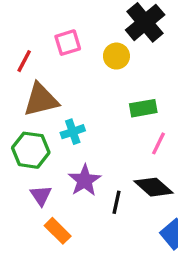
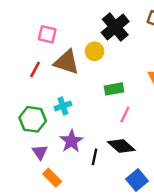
pink square: (68, 43) -> (47, 34), moved, turned 30
red line: (24, 61) -> (35, 70), moved
brown triangle: (41, 100) -> (67, 62), moved, turned 32

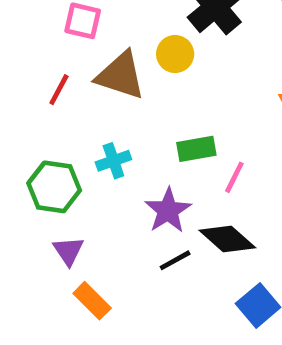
green rectangle: (114, 89) -> (196, 149), moved
purple star: (71, 141) -> (168, 211), moved
black line: (95, 157) -> (175, 260), turned 49

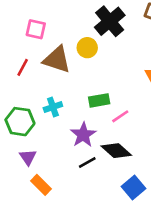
pink line: (234, 177) -> (120, 116), turned 30

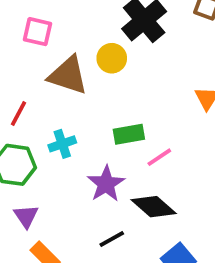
red line: (23, 67) -> (18, 113), moved
black line: (87, 162) -> (112, 239), moved

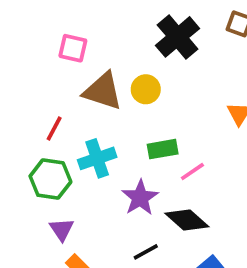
yellow circle: (112, 58) -> (146, 89), moved
cyan cross: (62, 144) -> (97, 158), size x1.4

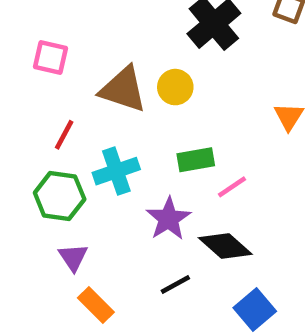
pink square: (73, 48) -> (50, 58), moved

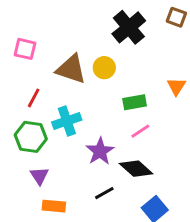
green rectangle: (196, 160) -> (135, 102), moved
orange rectangle: (96, 305) -> (54, 206), turned -40

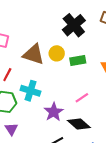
green rectangle: (135, 102) -> (78, 60), moved
cyan cross: (67, 121) -> (30, 91), turned 36

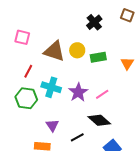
black cross: (74, 25) -> (94, 22), size x0.7
purple star: (54, 112) -> (78, 92), moved
purple triangle: (11, 129) -> (52, 125), moved

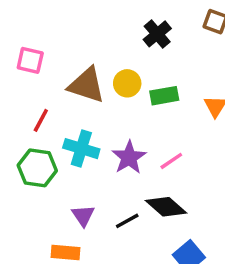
black line: (77, 137) -> (127, 221), moved

